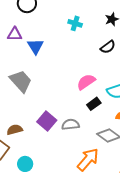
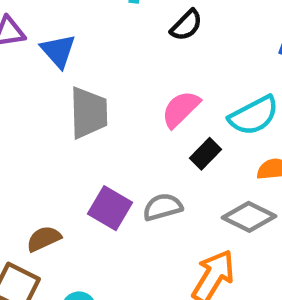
black semicircle: (108, 47) -> (186, 25), moved
gray trapezoid: (21, 81) -> (89, 113), moved, turned 50

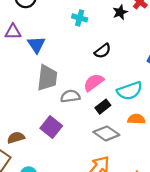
black semicircle: (186, 25) -> (103, 51), moved
gray semicircle: (163, 207) -> (70, 96), moved
gray diamond: (249, 217) -> (106, 133), moved

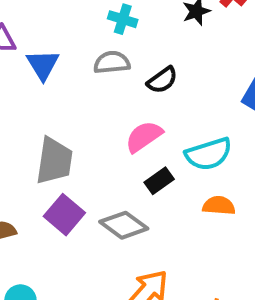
gray trapezoid: (47, 78) -> (54, 161), moved
gray semicircle: (70, 96) -> (112, 62), moved
gray diamond: (106, 133) -> (124, 225), moved

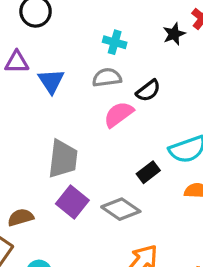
pink semicircle: (144, 137) -> (119, 114), moved

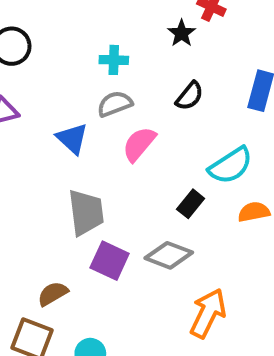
blue triangle: (51, 81) -> (72, 139), moved
black semicircle: (148, 91) -> (189, 96), moved

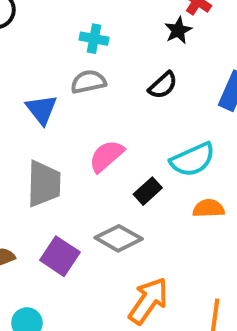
black star: (182, 33) -> (178, 30), moved
pink semicircle: (139, 144) -> (106, 156), moved
purple square: (110, 261) -> (60, 256), moved

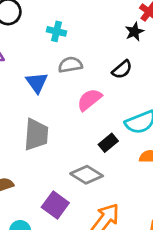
cyan cross: (94, 39) -> (57, 31), moved
pink semicircle: (106, 156) -> (89, 100), moved
purple square: (60, 256) -> (55, 205), moved

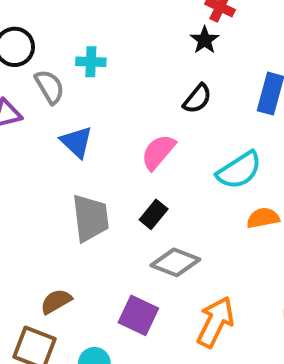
gray semicircle: (70, 65) -> (50, 87), moved, turned 80
black rectangle: (108, 143) -> (154, 214), moved

